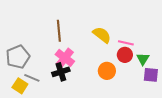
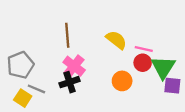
green triangle: (143, 59) -> (163, 67), size x1.6

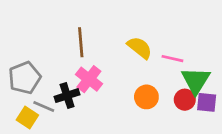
red circle: (143, 63) -> (185, 100), moved
black cross: (70, 82) -> (67, 96), moved

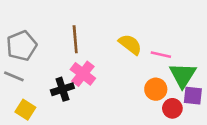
gray pentagon: (25, 78) -> (22, 46), moved
orange circle: (146, 97) -> (156, 89), moved
red circle: (185, 100) -> (172, 108), moved
gray line: (44, 107) -> (14, 76), moved

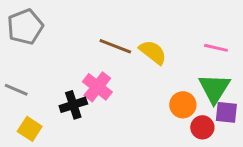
brown line: (75, 39) -> (115, 46), moved, turned -64
gray pentagon: (22, 46) -> (25, 27), moved
pink line: (161, 55) -> (216, 48), moved

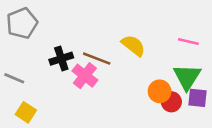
brown line: (115, 46) -> (97, 59), moved
black cross: (73, 105) -> (61, 59), moved
red circle: (202, 127) -> (171, 102), moved

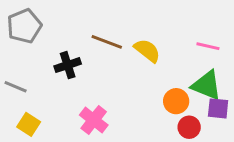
brown line: (97, 59) -> (107, 42), moved
pink cross: (85, 76) -> (94, 120), moved
green triangle: (187, 77) -> (206, 85), turned -40
red circle: (171, 102) -> (189, 127), moved

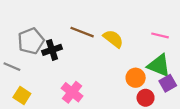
gray pentagon: (24, 26) -> (31, 41), moved
purple square: (218, 108) -> (168, 83), turned -36

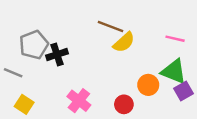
brown line: (82, 32) -> (111, 26), moved
yellow semicircle: (113, 39) -> (124, 42), turned 100
red circle: (146, 98) -> (124, 104), moved

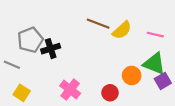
yellow semicircle: (124, 42) -> (122, 30), moved

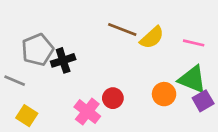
red circle: (110, 93) -> (113, 98), moved

